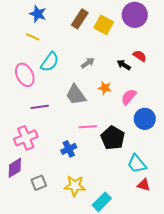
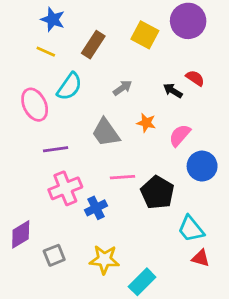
brown rectangle: (80, 19) -> (93, 45), moved
pink cross: (26, 138) -> (65, 188), moved

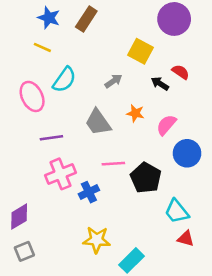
yellow square: (145, 35) -> (141, 51), moved
brown rectangle: (93, 45) -> (86, 19), moved
gray square: (54, 255) -> (24, 251), moved

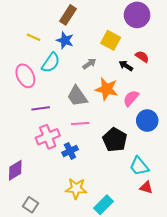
blue star: (49, 18) -> (65, 40), moved
orange star: (135, 113) -> (107, 89), size x1.6
pink line: (113, 164) -> (80, 124), moved
gray square: (24, 251) -> (30, 205), moved, turned -35

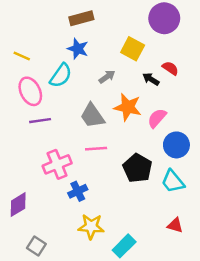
brown rectangle: (68, 15) -> (81, 18), turned 42
yellow line: (34, 37) -> (22, 56), moved
purple line: (41, 108) -> (40, 121), moved
blue cross: (70, 151) -> (78, 191), moved
cyan trapezoid: (139, 166) -> (173, 181), moved

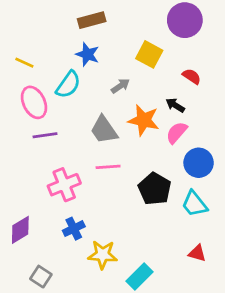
black arrow: (151, 79) -> (175, 105), moved
blue cross: (78, 191) -> (74, 229), moved

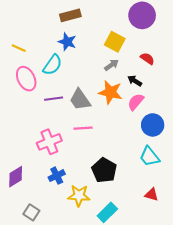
gray arrow: (120, 86) -> (112, 65), moved
purple line: (45, 135) -> (54, 99), moved
black pentagon: (155, 189) -> (104, 170), moved

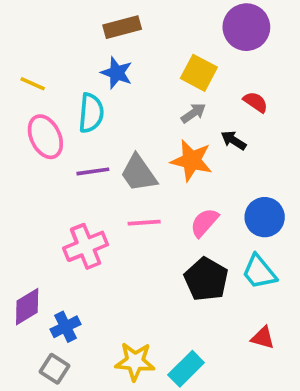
cyan semicircle: (53, 65) -> (91, 113), turned -30
pink semicircle: (136, 102) -> (204, 223), moved
black pentagon: (104, 170) -> (206, 279), moved
blue cross: (57, 176) -> (65, 327), moved
yellow star: (79, 196) -> (135, 361), moved

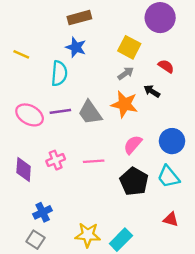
pink ellipse: (45, 137) -> (30, 115), moved, turned -36
pink line: (144, 223) -> (94, 161), moved
pink cross: (86, 246) -> (56, 160), size x0.7
purple diamond: (27, 307) -> (24, 170), moved, turned -55

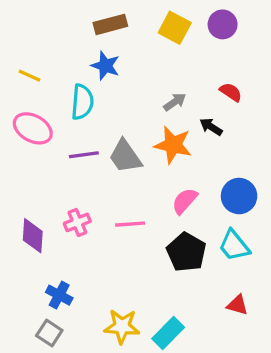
purple circle: (160, 18) -> (223, 24), size x0.7
yellow square: (129, 47) -> (175, 28), moved
pink ellipse: (30, 115) -> (33, 128), moved
blue cross: (43, 212) -> (59, 295), turned -36

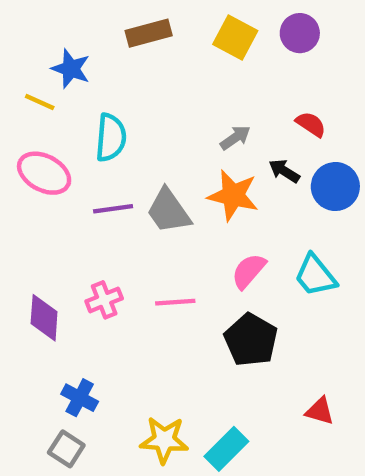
blue star: (105, 66) -> (71, 69), moved
blue circle: (239, 196) -> (335, 187), moved
cyan trapezoid: (234, 246) -> (315, 275), moved

